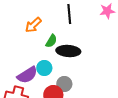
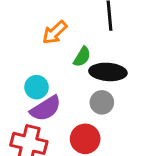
cyan circle: (44, 68) -> (36, 87), moved
gray circle: (64, 84) -> (102, 102), moved

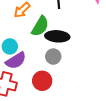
green semicircle: (82, 57) -> (40, 26), size x1.5

